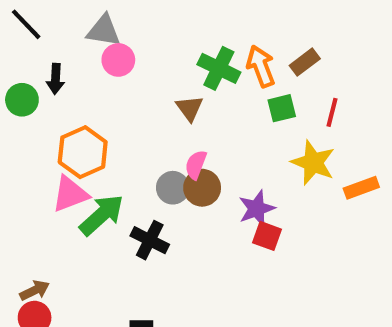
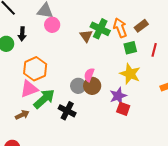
brown triangle: (190, 108) -> (86, 36), moved
yellow star: (313, 163) -> (130, 74), moved
brown arrow: (35, 290) -> (22, 115), moved

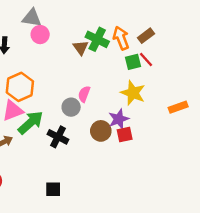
red line: (154, 50) -> (146, 60), moved, turned -56
brown circle: (92, 86) -> (101, 131), moved
red square: (123, 109) -> (125, 134), turned -32

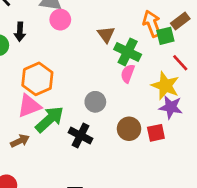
green cross: (97, 39) -> (128, 52), moved
red line: (146, 60) -> (180, 63), moved
green square: (133, 62) -> (165, 36), moved
pink semicircle: (84, 94) -> (128, 74), moved
purple star: (119, 119) -> (171, 107), moved, turned 30

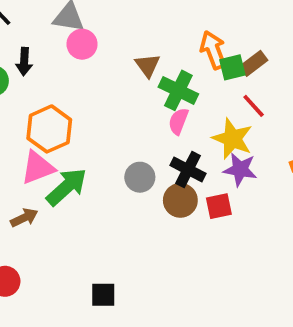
brown rectangle: (180, 21) -> (254, 63), moved
gray circle: (95, 102) -> (140, 177), moved
black cross: (80, 135) -> (188, 169), moved

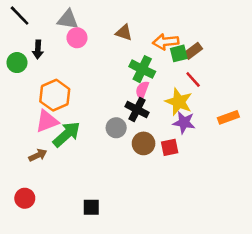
orange arrow: (213, 50) -> (166, 42), turned -75
brown triangle: (148, 65) -> (124, 33), moved, turned -36
black cross: (188, 169) -> (137, 110), moved

